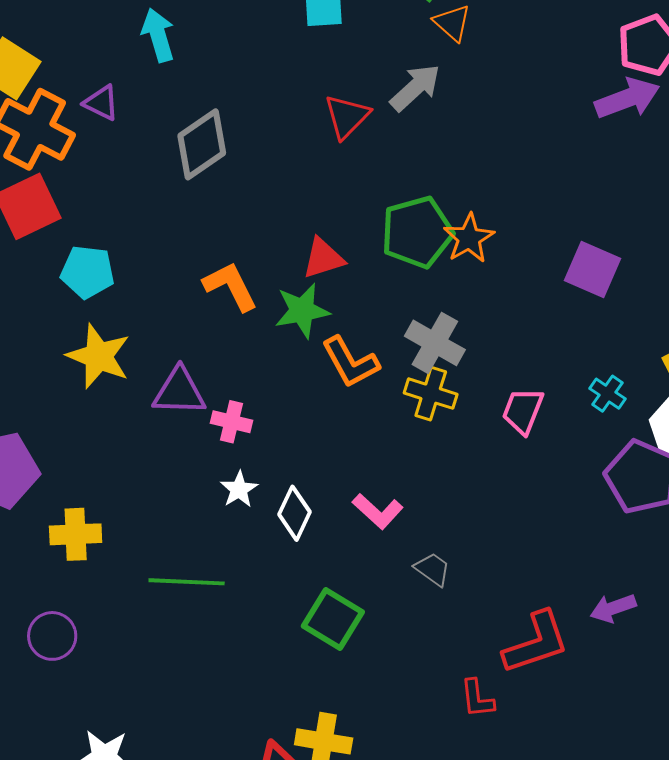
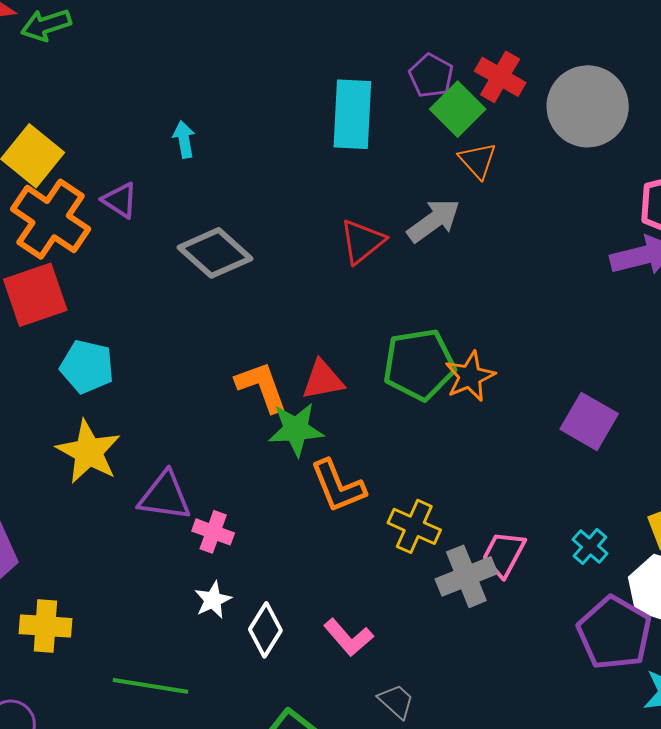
cyan arrow: (158, 35) -> (184, 139), size x0.7
gray diamond: (202, 144) -> (215, 253), turned 70
orange L-shape: (230, 286) -> (262, 387), moved
gray cross: (435, 343) -> (466, 576), moved, turned 32

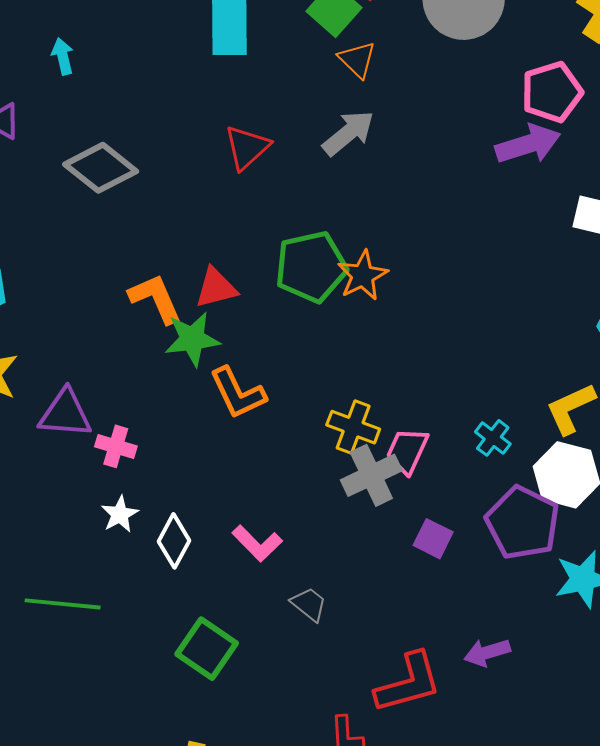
gray arrow: (434, 221) -> (348, 133), moved
purple square: (589, 421) -> (433, 539), moved, size x0.7
yellow cross: (414, 526) -> (353, 427), moved

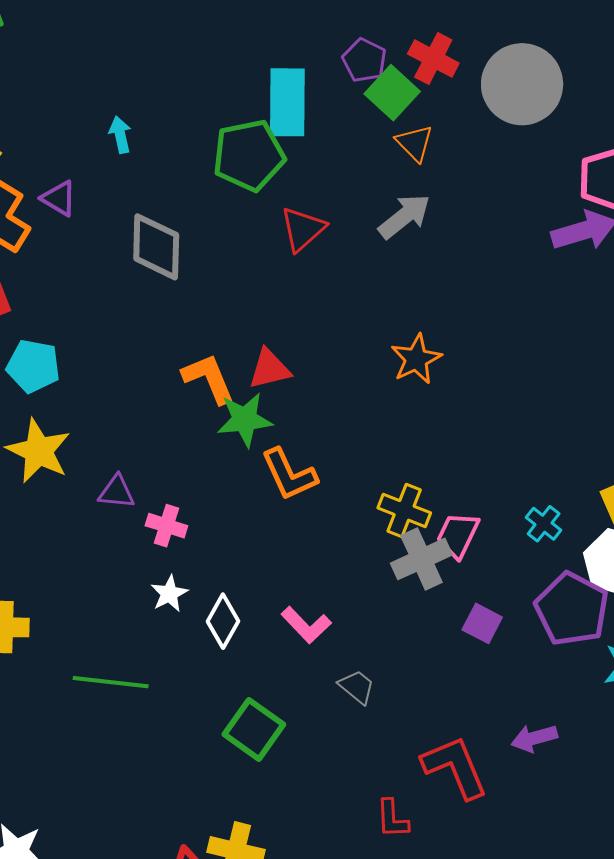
gray diamond: (101, 168) -> (156, 247), turned 52
green pentagon: (311, 267) -> (249, 155), moved
purple triangle: (65, 414) -> (117, 492), size x0.7
red L-shape: (408, 683) -> (455, 767), turned -98

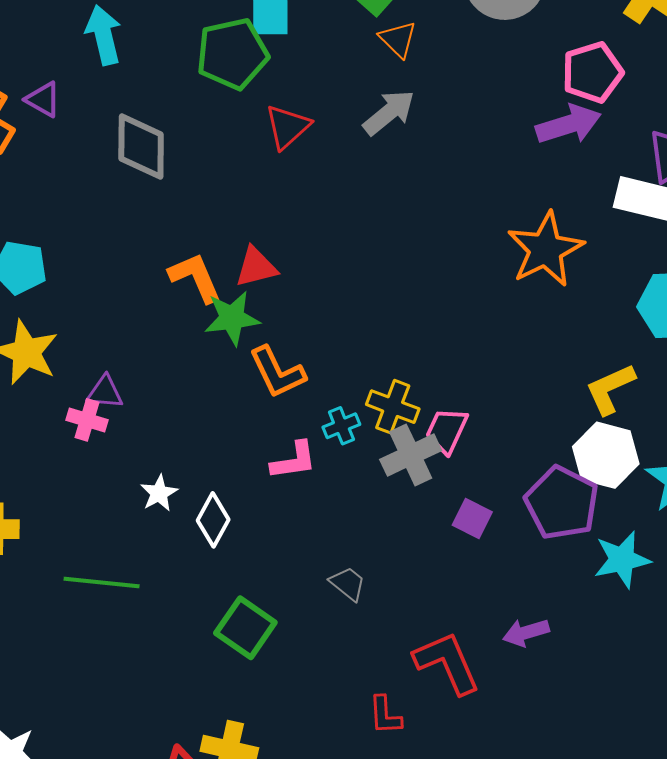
cyan arrow: (120, 135) -> (104, 35), size x1.6
orange star: (416, 359) -> (546, 249), moved, size x1.5
cyan cross: (544, 524) -> (341, 426), moved, turned 30
pink cross: (166, 526) -> (87, 420), moved
pink L-shape: (306, 625) -> (294, 461), moved, turned -54

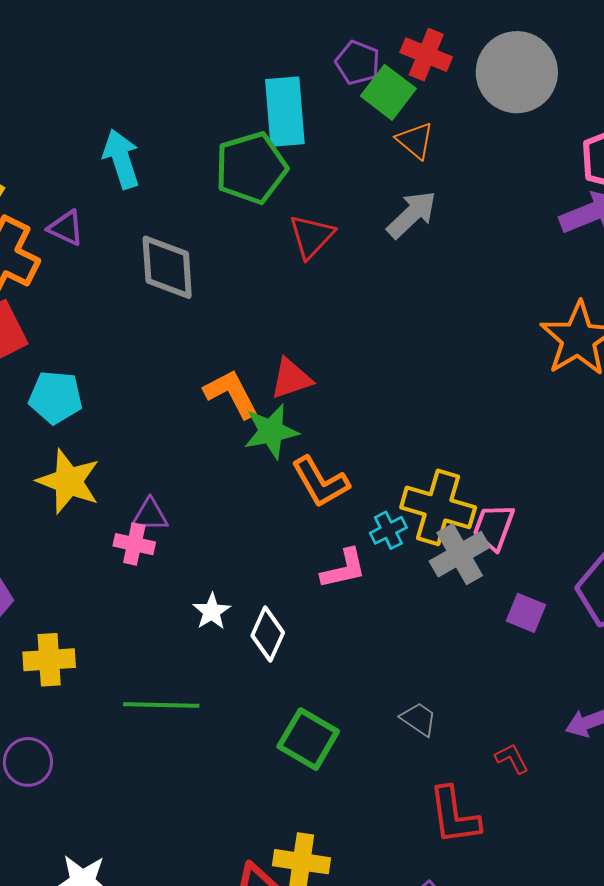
yellow cross: (393, 407) -> (438, 507), size x1.4
gray trapezoid: (348, 584) -> (419, 719), moved
red L-shape: (447, 663) -> (512, 758), size x0.5
red L-shape: (385, 715) -> (454, 816), size x1.5

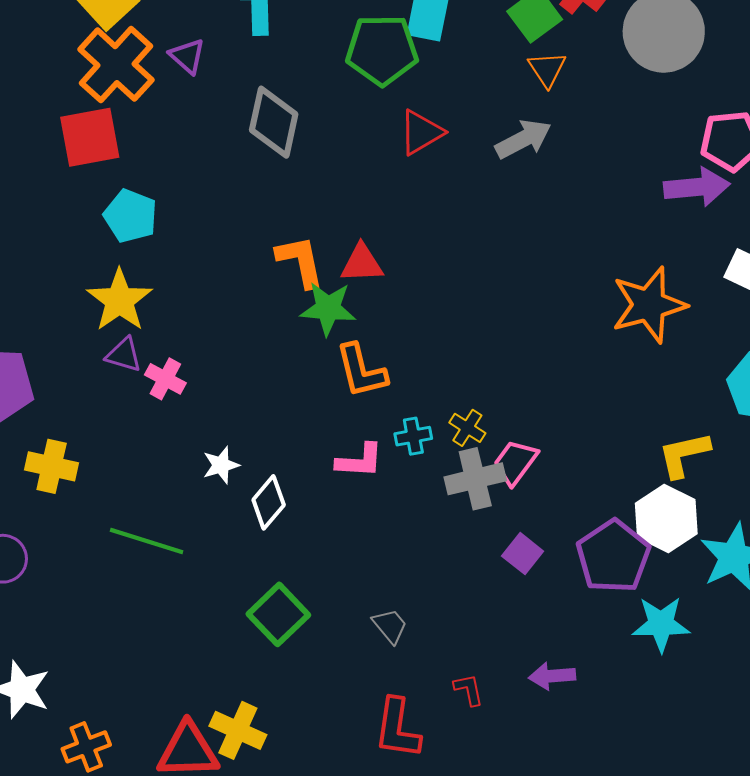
yellow cross: (438, 507) -> (467, 428), size x0.5
purple triangle: (150, 515) -> (124, 355), moved

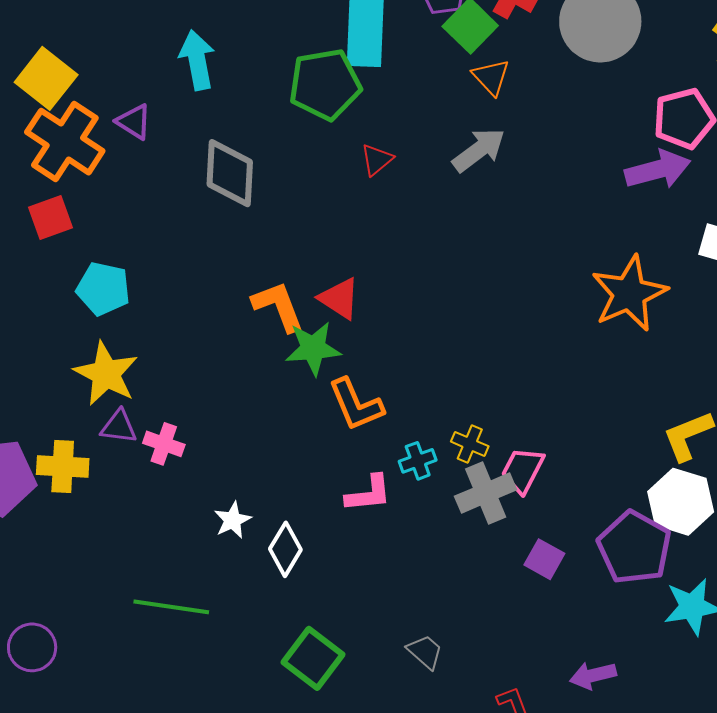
red triangle: (421, 132) -> (377, 160), size x0.7
red square: (90, 137) -> (51, 217), size x0.7
red triangle: (362, 263) -> (339, 298), turned 45
yellow cross: (52, 466) -> (63, 467), moved

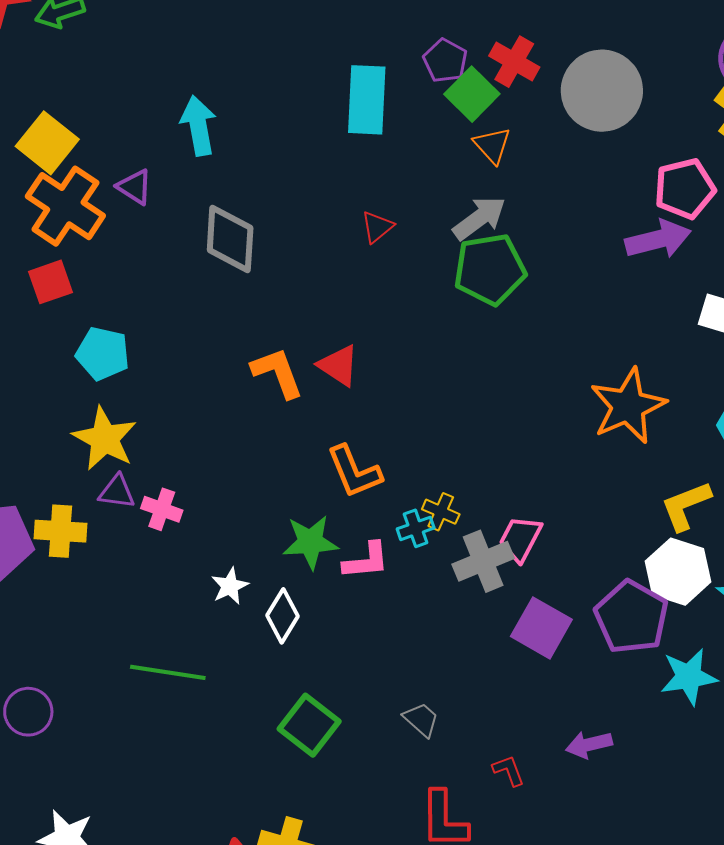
green pentagon: (325, 84) -> (490, 269), moved
orange star: (629, 293) -> (628, 406), moved
green star: (313, 348) -> (310, 542), moved
yellow cross: (470, 444) -> (441, 512), moved
purple square: (544, 559) -> (541, 628), size x1.5

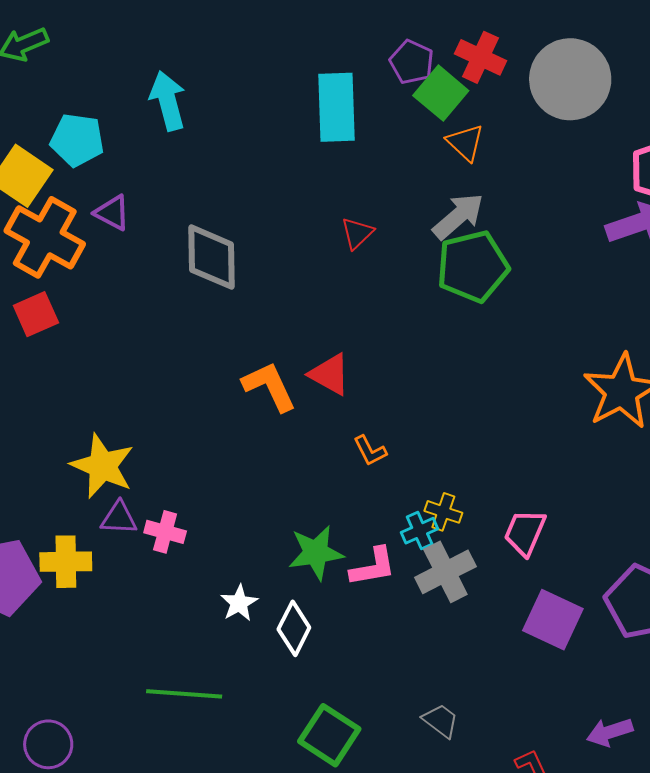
cyan arrow: (198, 126) -> (168, 101), moved
cyan pentagon: (103, 354) -> (77, 140), moved
orange L-shape: (354, 472) -> (370, 451), moved, size x0.6
gray cross: (483, 561) -> (445, 572), moved

